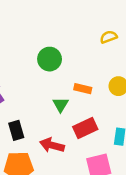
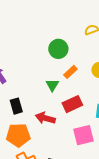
green circle: (50, 59) -> (58, 49), moved
orange rectangle: (83, 89) -> (70, 72), turned -56

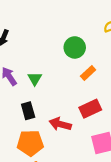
green triangle: (52, 85) -> (35, 79), moved

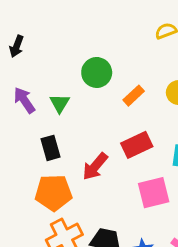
green circle: (75, 47) -> (97, 72), moved
red arrow: (60, 124) -> (95, 166), turned -65

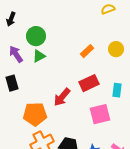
green circle: (97, 72) -> (36, 36), moved
green triangle: (60, 103) -> (39, 56), turned 32
black rectangle: (50, 148) -> (12, 83), moved

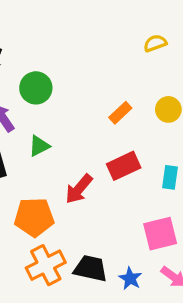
green triangle: (39, 56) -> (39, 146), moved
pink square: (100, 114) -> (160, 234), moved

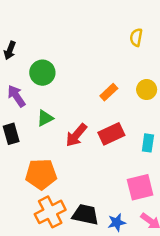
yellow semicircle: (155, 43) -> (136, 37), turned -60
red arrow: (79, 189) -> (76, 135), moved
blue star: (130, 278) -> (117, 222), turned 30

